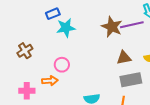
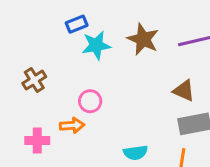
brown star: (112, 27) -> (143, 39), moved
brown triangle: (124, 58) -> (184, 91), turned 35

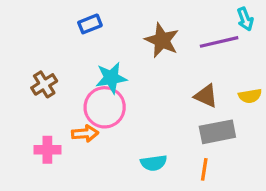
cyan star: (96, 45) -> (111, 78), moved
pink circle: (90, 101) -> (105, 107), size x1.6

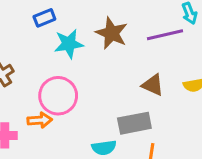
cyan star: (111, 78) -> (69, 44), moved
gray rectangle: (217, 132) -> (134, 123), moved

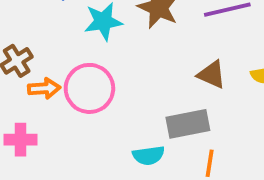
orange arrow: (40, 120) -> (44, 88), moved

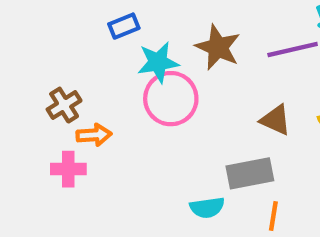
pink circle: (89, 88) -> (171, 99), moved
pink cross: (21, 140) -> (68, 169), moved

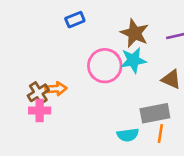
cyan star: (158, 62) -> (133, 60), moved
brown cross: (64, 105) -> (38, 93), moved
orange line: (273, 216) -> (160, 134), moved

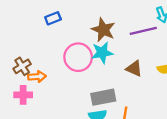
brown cross: (38, 93) -> (22, 66), moved
gray rectangle: (155, 113) -> (103, 97), moved

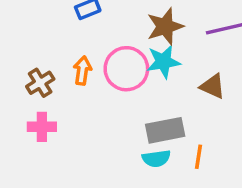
brown star: (103, 30) -> (165, 26), turned 30
orange arrow: (37, 77) -> (82, 70), moved, turned -78

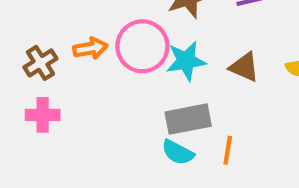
cyan star: (163, 62) -> (186, 61), moved
orange arrow: (82, 70) -> (90, 48), turned 72
cyan semicircle: (156, 158) -> (178, 152), turned 36

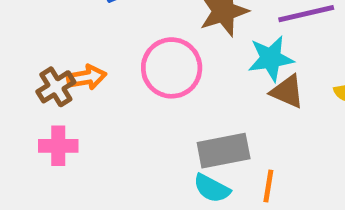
orange arrow: (90, 48) -> (87, 77), moved
cyan star: (186, 61) -> (271, 58), moved

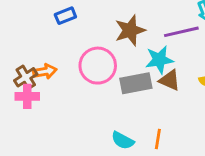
pink cross: (58, 146) -> (27, 96), moved
gray rectangle: (224, 151) -> (136, 83), moved

